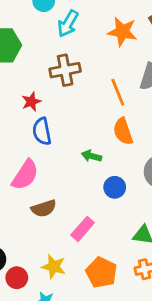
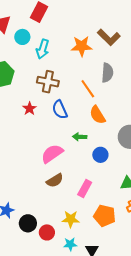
brown cross: (65, 70) -> (48, 82), turned 35
blue semicircle: (42, 131) -> (60, 110), moved
pink semicircle: (25, 175) -> (52, 154), moved, turned -145

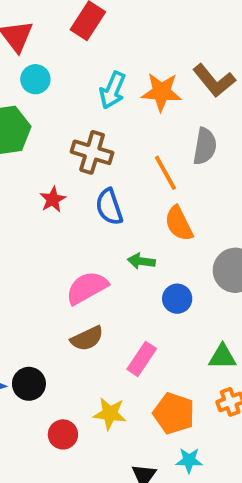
cyan circle: (22, 37) -> (35, 79), moved
cyan arrow: (43, 49) -> (113, 90), moved
black circle: (28, 223) -> (29, 384), moved
cyan star: (70, 244) -> (189, 460), moved

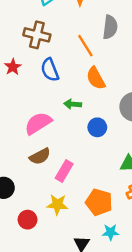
pink rectangle: (142, 359) -> (64, 171), moved

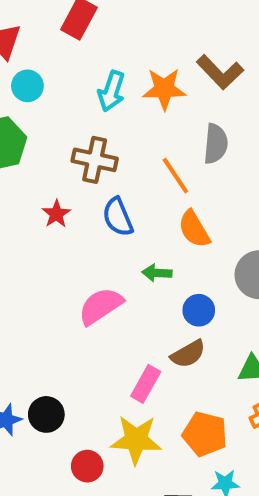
brown semicircle: (40, 156) -> (188, 354), moved
yellow star: (57, 204) -> (136, 440), size x1.4

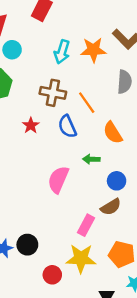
orange line: (175, 176) -> (87, 103), moved
pink semicircle: (101, 306) -> (58, 180), turned -32

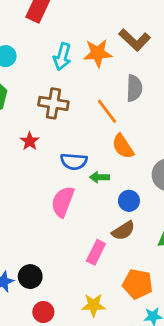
orange line: (87, 103) -> (107, 111), moved
blue semicircle: (67, 126) -> (74, 161), moved, turned -60
yellow star: (81, 258) -> (94, 305), moved, size x0.7
red circle: (52, 275) -> (43, 312), moved

